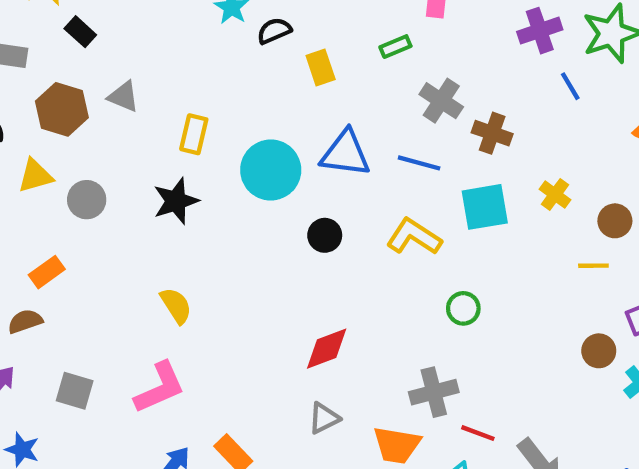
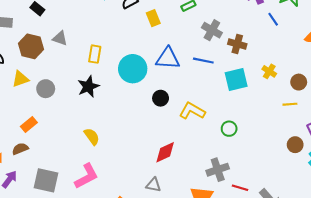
yellow L-shape: (414, 237) -> (192, 111), moved
gray square: (75, 391) -> (46, 180), size x1.4
gray triangle: (324, 418) -> (153, 185), moved, turned 42

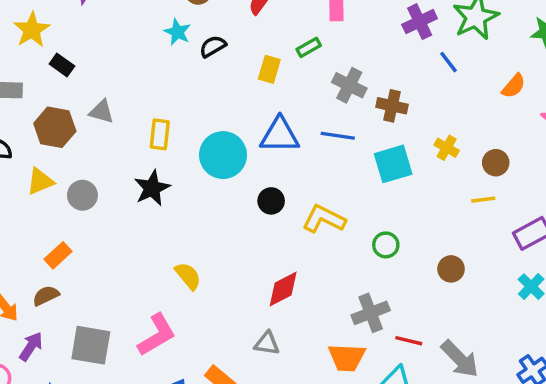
yellow rectangle: (153, 18) -> (269, 69), moved, turned 42
yellow semicircle: (92, 136) -> (188, 276), moved
brown circle: (295, 145) -> (451, 269), moved

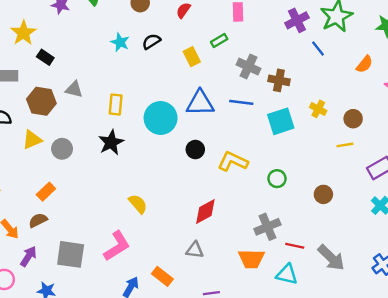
cyan star: (177, 32) -> (120, 42), moved
yellow rectangle: (269, 69) -> (192, 57), turned -42

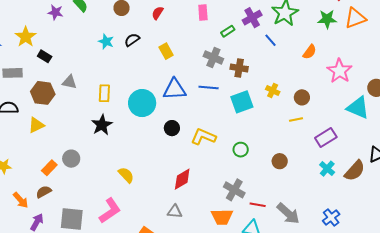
green rectangle: (219, 41) -> (228, 31), moved
gray circle: (62, 149) -> (71, 159), moved
gray cross: (267, 227) -> (234, 190), turned -35

